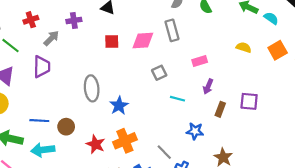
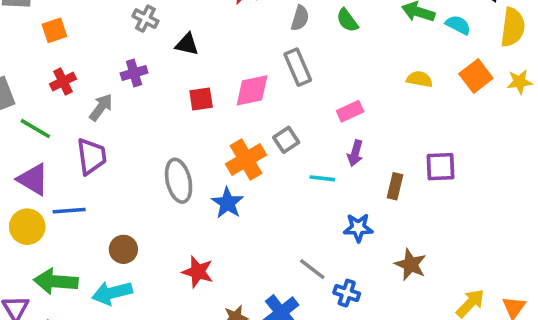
purple arrow: (208, 87) -> (355, 153), moved
blue line: (39, 121) -> (69, 211), moved
brown circle: (66, 127) -> (123, 249), moved
orange cross: (125, 141) -> (246, 159), moved

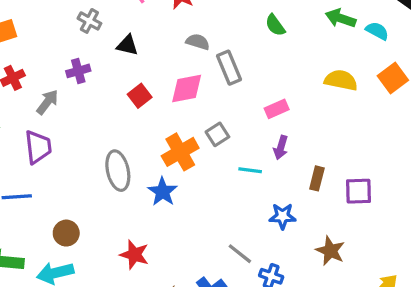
gray semicircle: (300, 18) -> (198, 42), moved, turned -90
yellow semicircle: (419, 79) -> (341, 80), size x1.4
red square: (201, 99) -> (140, 96), turned -30
purple square: (441, 167) -> (358, 191), moved

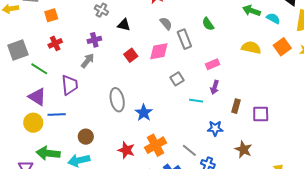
green semicircle: (275, 25) -> (208, 24), moved
gray semicircle: (198, 42) -> (166, 23), turned 32
gray arrow: (47, 102) -> (88, 61), moved
orange cross: (180, 152) -> (156, 145), moved

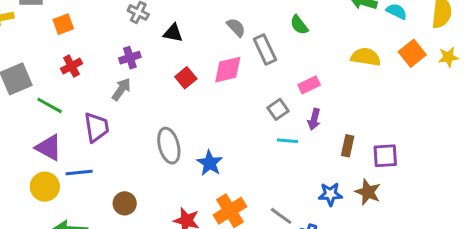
gray square: (177, 79) -> (278, 109), moved
blue star: (215, 128) -> (330, 194), moved
brown star: (243, 149) -> (368, 192), moved

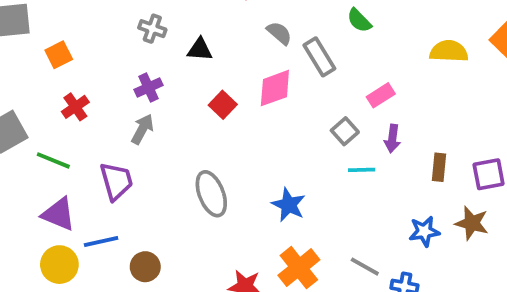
blue star: (210, 163) -> (289, 205), moved
brown circle: (125, 203) -> (145, 267), moved

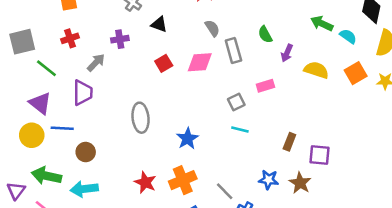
gray arrow: (142, 129) -> (96, 63), moved
purple arrow: (392, 138) -> (287, 53), moved

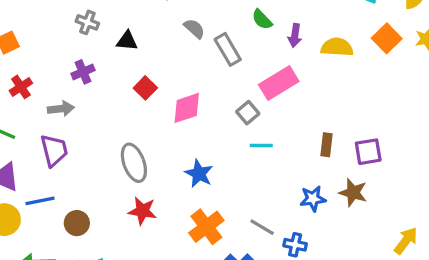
pink diamond: (200, 62) -> (187, 108), moved
gray arrow: (96, 63) -> (61, 109), turned 54
pink rectangle: (265, 86) -> (279, 83), size x1.6
red star: (145, 182) -> (143, 211), moved

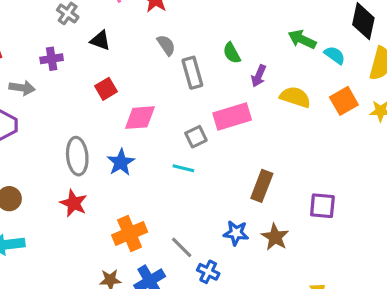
cyan line: (261, 145) -> (183, 168), moved
brown rectangle: (327, 145) -> (262, 186), size x1.4
purple square: (368, 152) -> (322, 206), moved
blue star: (199, 174) -> (121, 162), moved

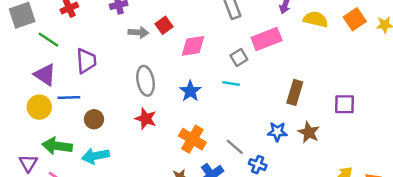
gray arrow: (22, 88) -> (138, 32), moved
blue star: (121, 162) -> (190, 91), moved
orange cross: (130, 233) -> (192, 139), turned -32

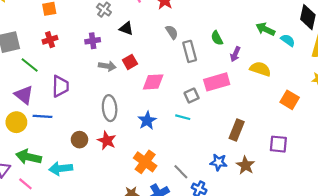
orange square: (355, 19) -> (290, 100), moved, turned -30
brown circle: (94, 119) -> (79, 140), moved

